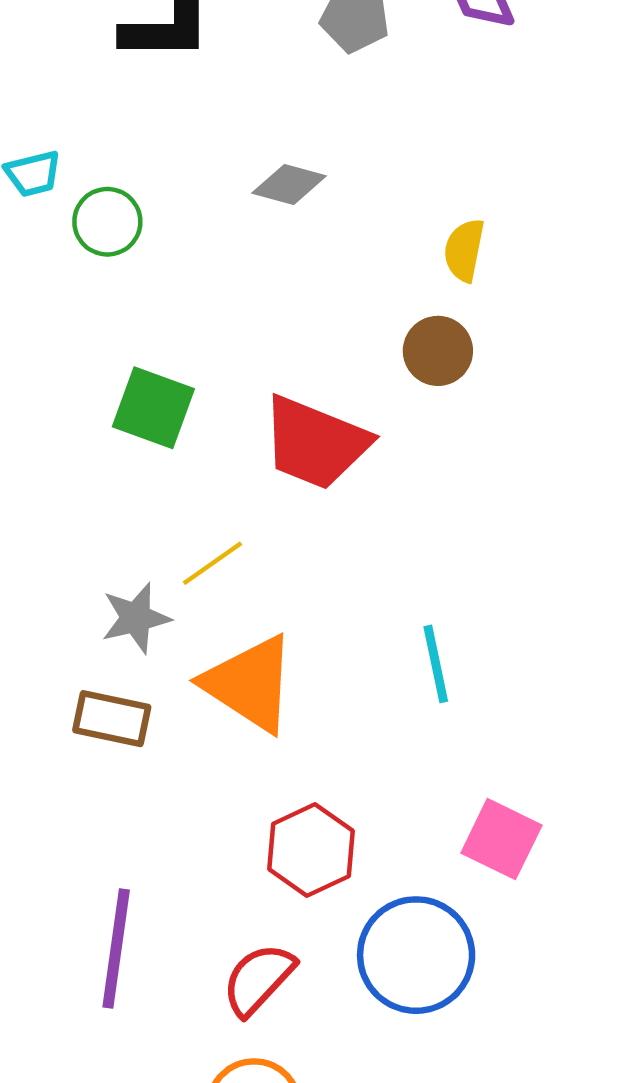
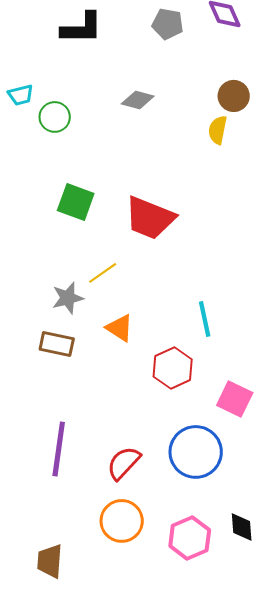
brown circle: (438, 351) -> (234, 96), moved
orange triangle: (250, 684) -> (120, 328), size x0.6
red hexagon: (311, 850) -> (173, 368), moved

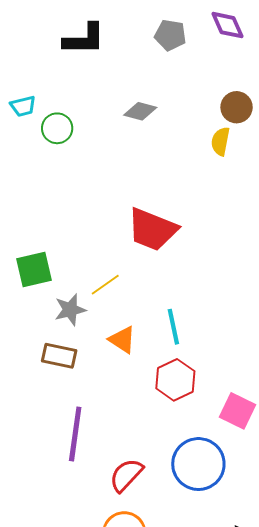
green square: (76, 202) -> (34, 270), moved, turned -33
cyan line: (205, 319) -> (173, 327), moved
purple line: (59, 449) -> (75, 434), moved

